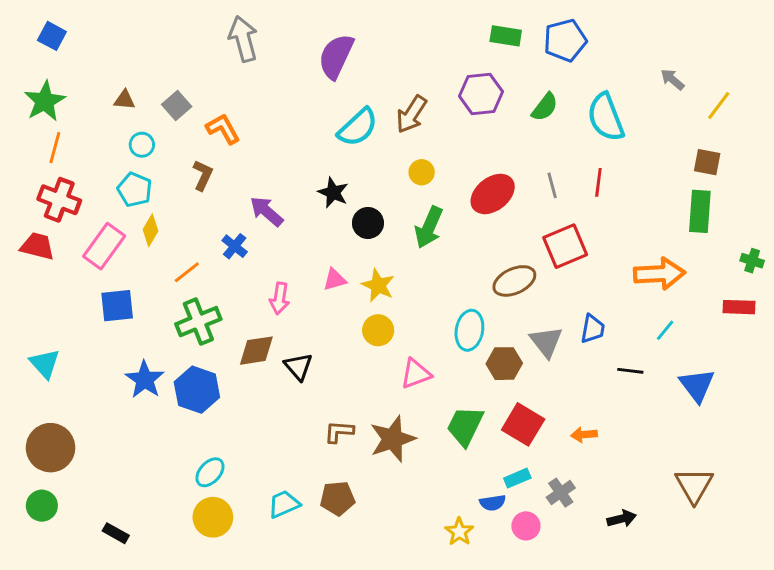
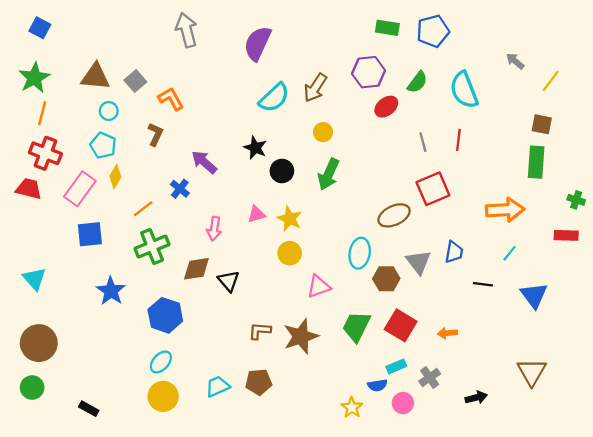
brown triangle: (124, 100) -> (95, 77), size x1.8
red ellipse: (493, 194) -> (386, 107), moved, size x0.7
blue hexagon: (197, 390) -> (165, 315), moved

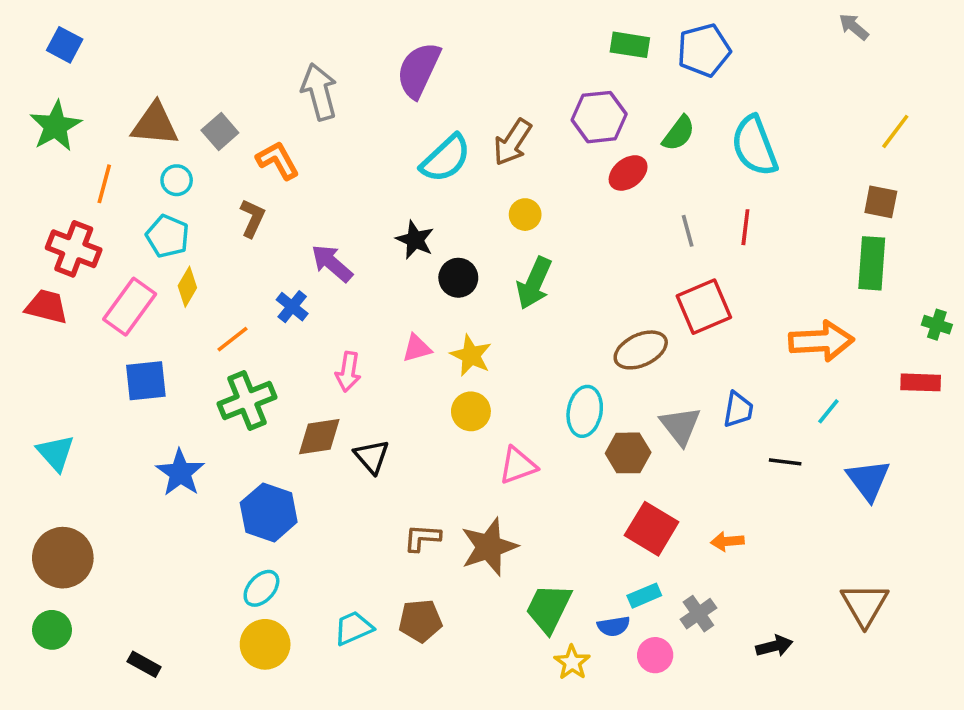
gray arrow: (186, 30) -> (319, 92), moved
gray arrow: (515, 61) -> (854, 27), moved
orange line: (42, 113) -> (104, 184), moved
green trapezoid: (356, 326) -> (549, 608), moved

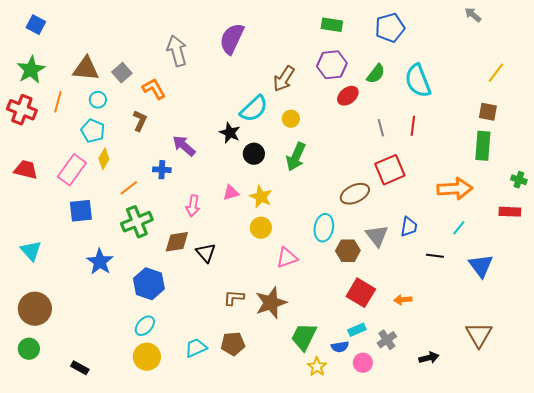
green rectangle: (630, 45) -> (332, 25), moved
cyan semicircle: (446, 159) -> (254, 109), moved
red cross: (74, 249) -> (22, 110), moved
blue cross: (292, 307) -> (162, 170), turned -36

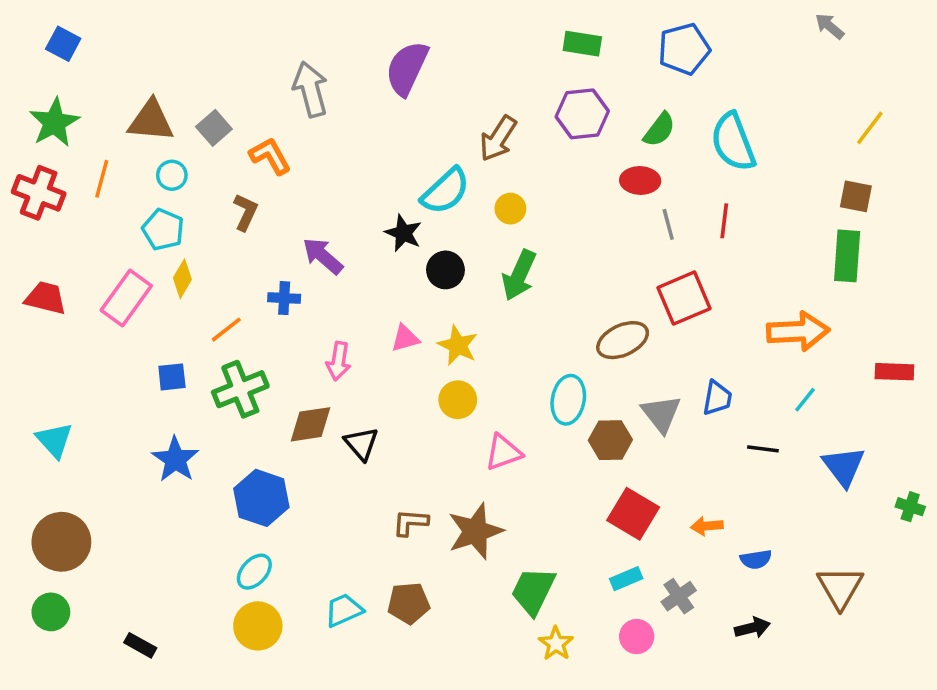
red ellipse: (348, 96) -> (640, 181), moved, turned 40
green cross: (519, 180) -> (910, 507), moved
blue square: (81, 211) -> (172, 377), moved, size x0.7
blue semicircle: (340, 347) -> (756, 559), moved

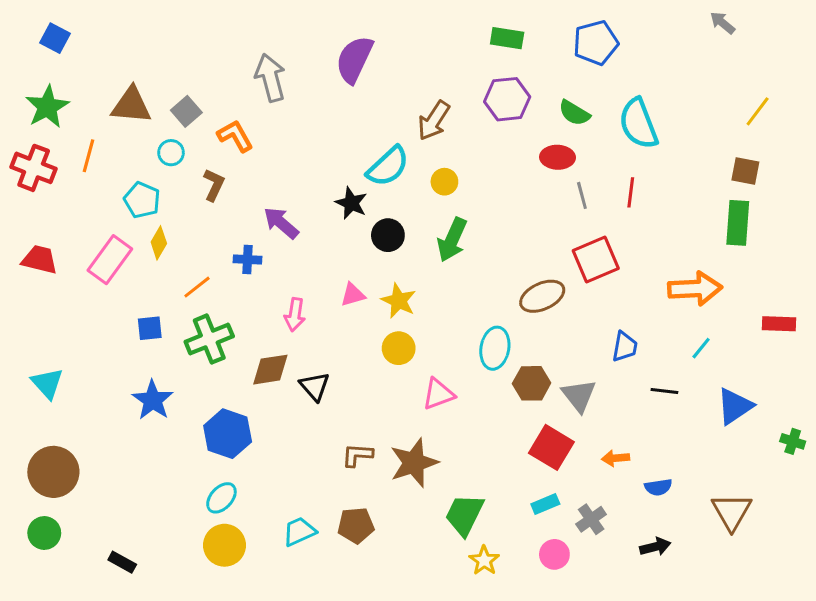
green semicircle: (659, 130) -> (574, 113), turned 84
cyan circle: (172, 175) -> (171, 153), moved
gray triangle: (661, 414) -> (579, 396), moved
blue triangle: (844, 466) -> (735, 406), turned 33

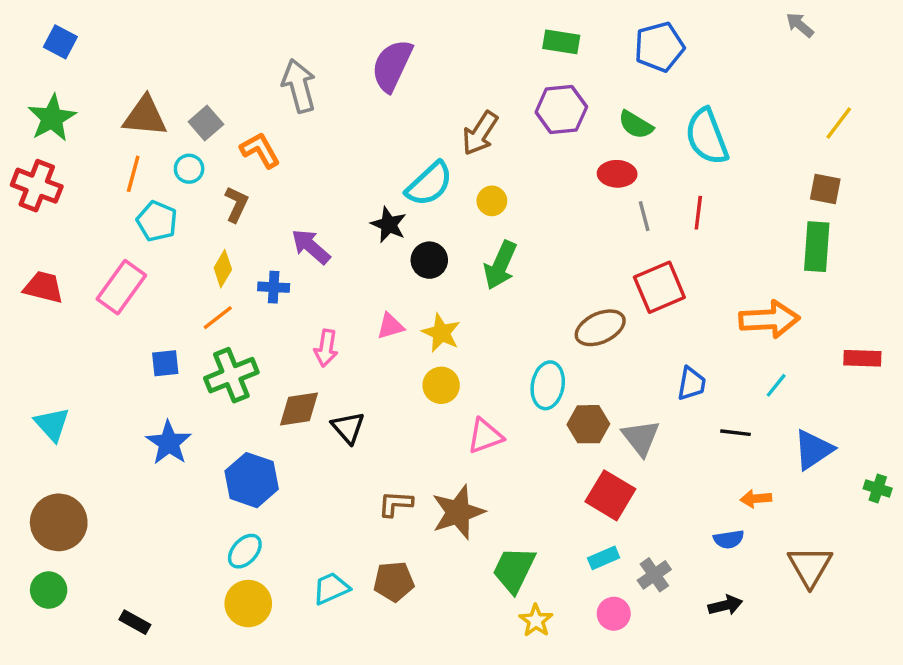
orange line: (89, 156) -> (133, 174), moved
yellow diamond: (159, 243) -> (223, 269), moved
orange arrow: (616, 458) -> (756, 499), moved

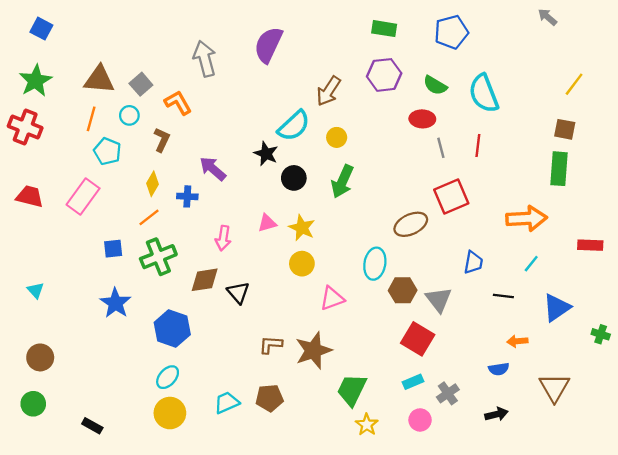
cyan triangle: (52, 424) -> (36, 290), size x0.7
brown circle: (59, 522) -> (40, 357), size x0.7

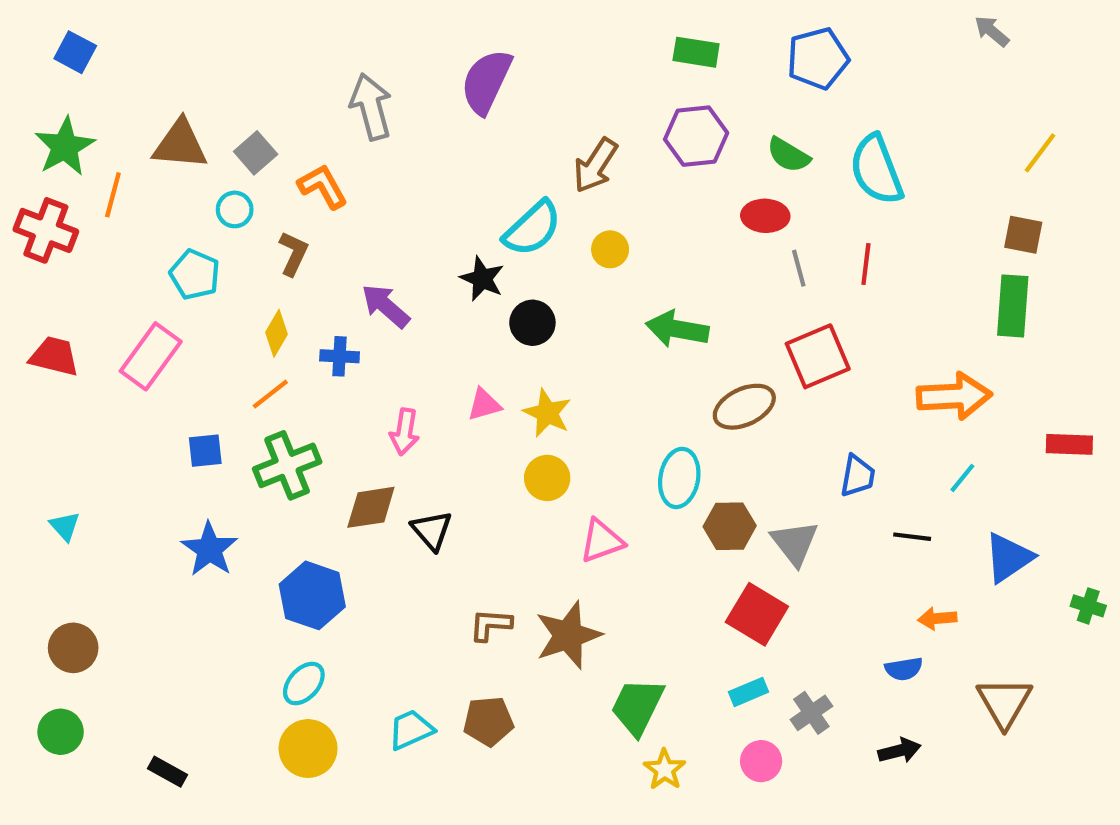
orange line: (91, 119) -> (113, 195), moved
green arrow: (342, 181) -> (677, 329), moved, turned 76

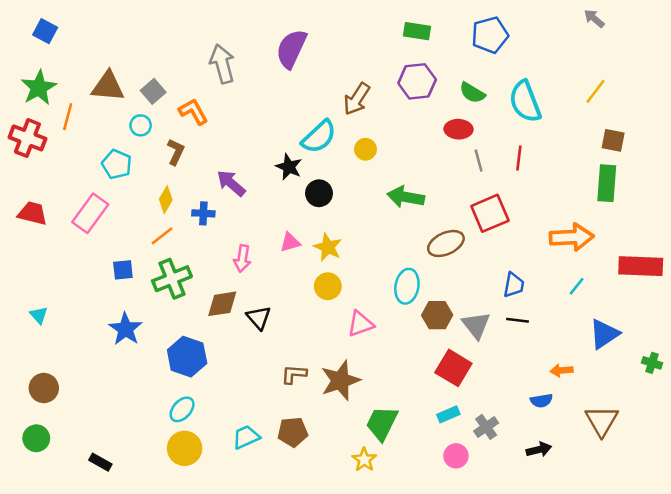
yellow line: (1040, 153) -> (595, 91), moved
red rectangle: (1069, 444) -> (641, 266), size x1.6
black line: (912, 537) -> (518, 320), moved
yellow star: (665, 769) -> (364, 460), moved

